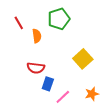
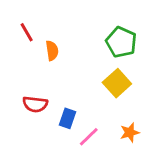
green pentagon: (59, 19) -> (121, 42), moved, turned -30
red semicircle: (36, 68) -> (35, 104), moved

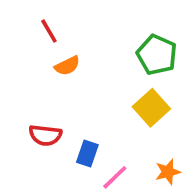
red line: (27, 32) -> (49, 31), moved
orange semicircle: (52, 51) -> (67, 66), turned 72

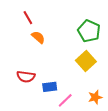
orange semicircle: (67, 66) -> (38, 37), turned -112
blue rectangle: (87, 154) -> (50, 87), turned 64

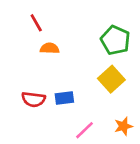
orange semicircle: (38, 37) -> (50, 48), turned -40
blue rectangle: (50, 87) -> (64, 98), moved

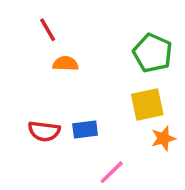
yellow square: (111, 79) -> (147, 105), turned 30
orange star: (123, 126) -> (163, 138), moved

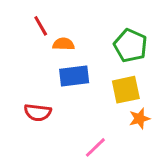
orange semicircle: (65, 64) -> (64, 44), moved
blue rectangle: (85, 129) -> (74, 76), moved, size x1.4

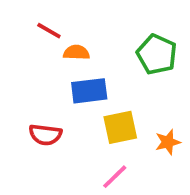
red line: (41, 26) -> (49, 31), turned -30
yellow square: (126, 90) -> (120, 127), moved

